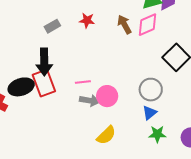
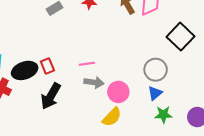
black arrow: (44, 62) -> (51, 96), moved, turned 32
red rectangle: (44, 83) -> (47, 66), size x0.6
pink circle: (107, 96) -> (118, 92), moved

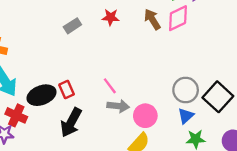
black square: (180, 37) -> (218, 97), moved
pink line: (87, 64) -> (110, 86), turned 63

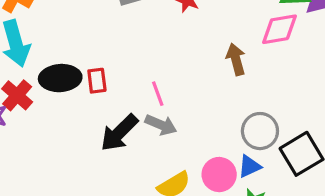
brown arrow: (152, 19) -> (236, 59), moved
pink circle: (145, 116) -> (219, 175), moved
black arrow: (71, 123) -> (119, 133), moved

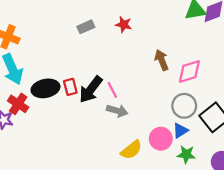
pink diamond: (280, 29) -> (189, 71), moved
black arrow: (119, 133) -> (91, 90), moved

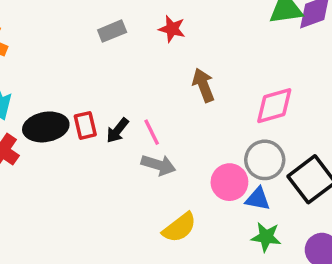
brown arrow: (162, 60) -> (203, 85), moved
black arrow: (91, 90) -> (117, 130), size x0.6
blue triangle: (180, 131) -> (258, 199), turned 42
pink circle: (161, 139) -> (229, 182), moved

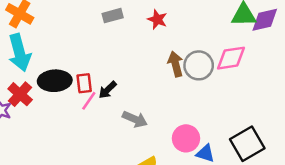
pink diamond: (274, 106) -> (231, 58), moved
pink line: (152, 132) -> (89, 101), moved, turned 54
gray circle: (265, 160) -> (199, 65), moved

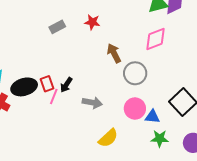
gray circle: (199, 65) -> (135, 73), moved

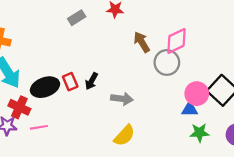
pink diamond: (156, 39) -> (176, 41), moved
pink line: (54, 97) -> (39, 127), moved, turned 63
pink circle: (135, 109) -> (197, 94), moved
yellow semicircle: (108, 138) -> (124, 136), moved

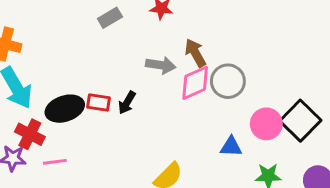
pink diamond: (176, 41) -> (195, 83), moved
red rectangle: (70, 82) -> (99, 102), turned -60
gray arrow: (122, 99) -> (161, 65), moved
blue triangle: (190, 109) -> (231, 147), moved

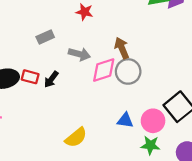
gray rectangle: (110, 18) -> (45, 37), moved
brown arrow: (195, 53) -> (122, 48), moved
pink circle: (266, 124) -> (153, 121), moved

